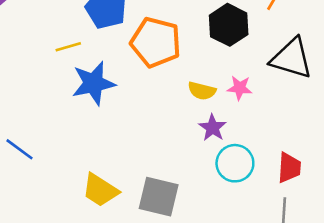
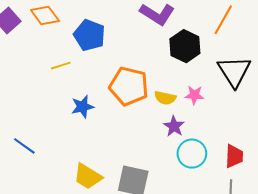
orange pentagon: (156, 42) -> (129, 86), moved
black triangle: (291, 58) -> (234, 71), turned 42
blue star: (93, 83) -> (83, 107), moved, size x0.7

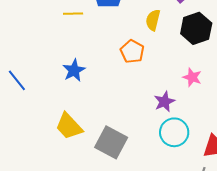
orange pentagon: (129, 86) -> (132, 51), size x0.6
yellow semicircle: (165, 98) -> (153, 20), moved, turned 75
blue star: (83, 107) -> (74, 70), moved, turned -30

